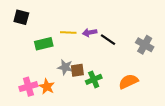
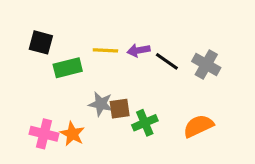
black square: (21, 17) -> (41, 42), moved
gray cross: (145, 45) -> (206, 65), moved
pink cross: (28, 87) -> (44, 134), turned 30

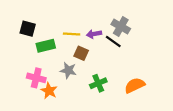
gray cross: (206, 65) -> (121, 26), moved
brown square: (120, 109) -> (81, 53), moved, turned 32
pink cross: (44, 134) -> (36, 78), moved

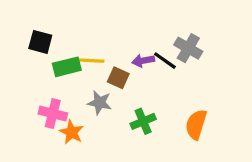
gray cross: (121, 26) -> (188, 48), moved
yellow line: (72, 34) -> (92, 61), moved
purple arrow: (94, 34) -> (143, 61), moved
orange semicircle: (135, 85) -> (196, 124), turned -48

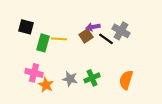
purple arrow: (143, 61) -> (93, 27), moved
green rectangle: (67, 67) -> (43, 43), turned -60
brown square: (118, 78) -> (86, 36), moved, turned 32
gray star: (100, 103) -> (70, 79), moved

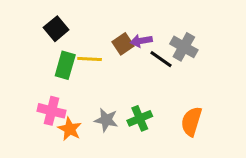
black square: (26, 27) -> (56, 29), moved, turned 35
brown square: (86, 36) -> (123, 44), moved

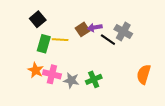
pink cross: (52, 111) -> (52, 74), moved
orange semicircle: (191, 121) -> (144, 74), moved
orange star: (70, 129) -> (36, 70), moved

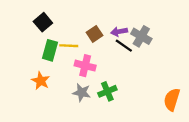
purple arrow: (95, 27) -> (119, 32), moved
pink cross: (52, 74) -> (85, 66), moved
orange semicircle: (144, 74) -> (172, 100), moved

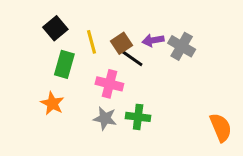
yellow line: (69, 46) -> (91, 42), moved, turned 72
black line: (124, 46) -> (132, 58), moved
green cross: (107, 91) -> (138, 117), turned 30
orange semicircle: (172, 100) -> (221, 127), turned 140

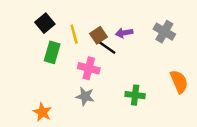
gray cross: (182, 46) -> (164, 32), moved
orange star: (52, 103) -> (42, 112), moved
green cross: (138, 117) -> (135, 95), moved
orange semicircle: (221, 127) -> (179, 82), moved

